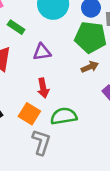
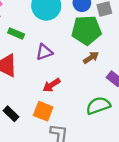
red arrow: (43, 88) -> (51, 85), turned 78
green semicircle: (64, 116) -> (98, 106), moved

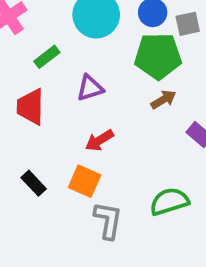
green rectangle: (16, 34) -> (47, 57), turned -63
green semicircle: (98, 106) -> (169, 201), moved

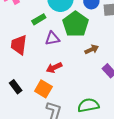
green pentagon: (158, 56) -> (76, 24), moved, turned 30
green rectangle: (47, 57) -> (39, 19), moved

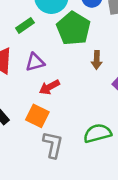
purple triangle: (52, 38) -> (35, 62), moved
brown arrow: (92, 49) -> (97, 60), turned 120

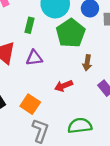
green rectangle: (25, 25) -> (29, 25), turned -49
red arrow: (49, 87) -> (64, 86), moved

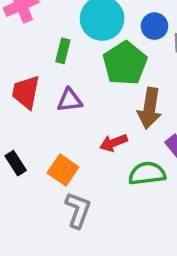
brown arrow: (87, 63) -> (150, 108), size x1.6
green semicircle: (80, 126) -> (147, 173), moved

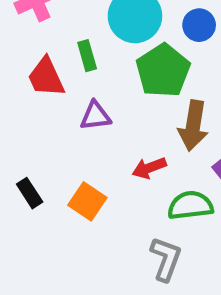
green rectangle: (63, 51) -> (87, 56), turned -30
red trapezoid: (26, 92) -> (46, 77), moved, turned -36
gray L-shape: (78, 210) -> (166, 259), moved

